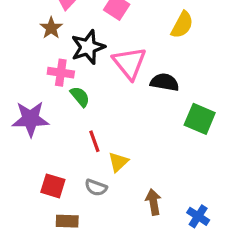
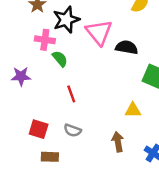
purple star: (30, 119) -> (21, 76), size x0.7
yellow triangle: (118, 162) -> (133, 110), moved, turned 42

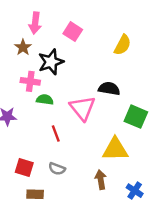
pink triangle: (99, 32) -> (82, 108), moved
green semicircle: (60, 59) -> (45, 100), turned -42
yellow triangle: (133, 110) -> (115, 149), size x1.6

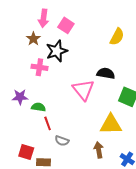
pink square: (73, 32) -> (66, 25), moved
green semicircle: (45, 100) -> (38, 107), moved
red line: (56, 134) -> (48, 123), moved
red square: (24, 168) -> (26, 152), moved

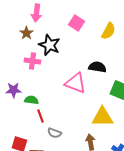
pink square: (66, 25) -> (76, 23), moved
black star: (57, 51) -> (49, 45), turned -30
pink triangle: (83, 90) -> (75, 83), turned -30

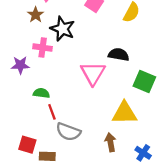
pink triangle: (75, 83) -> (93, 73), turned 40
purple star: (13, 90) -> (20, 65), moved
gray semicircle: (54, 133) -> (68, 132), size x1.5

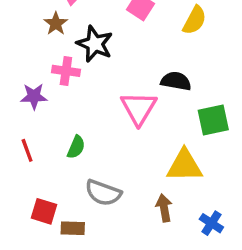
green square: (144, 81) -> (213, 120), turned -35
green semicircle: (41, 93) -> (76, 147), moved, turned 105
red line: (52, 112) -> (27, 150), moved

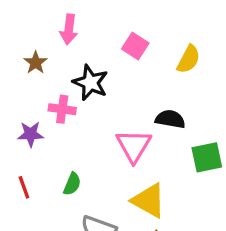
brown star: (56, 24) -> (36, 63), moved
yellow triangle: (184, 166) -> (149, 201), moved, turned 30

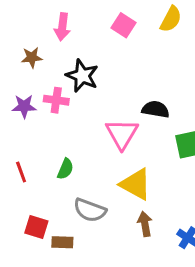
pink square: (135, 46) -> (123, 25), moved
yellow semicircle: (189, 59) -> (171, 19), moved
brown star: (36, 63) -> (32, 57), turned 30
purple star: (31, 134) -> (24, 106), moved

